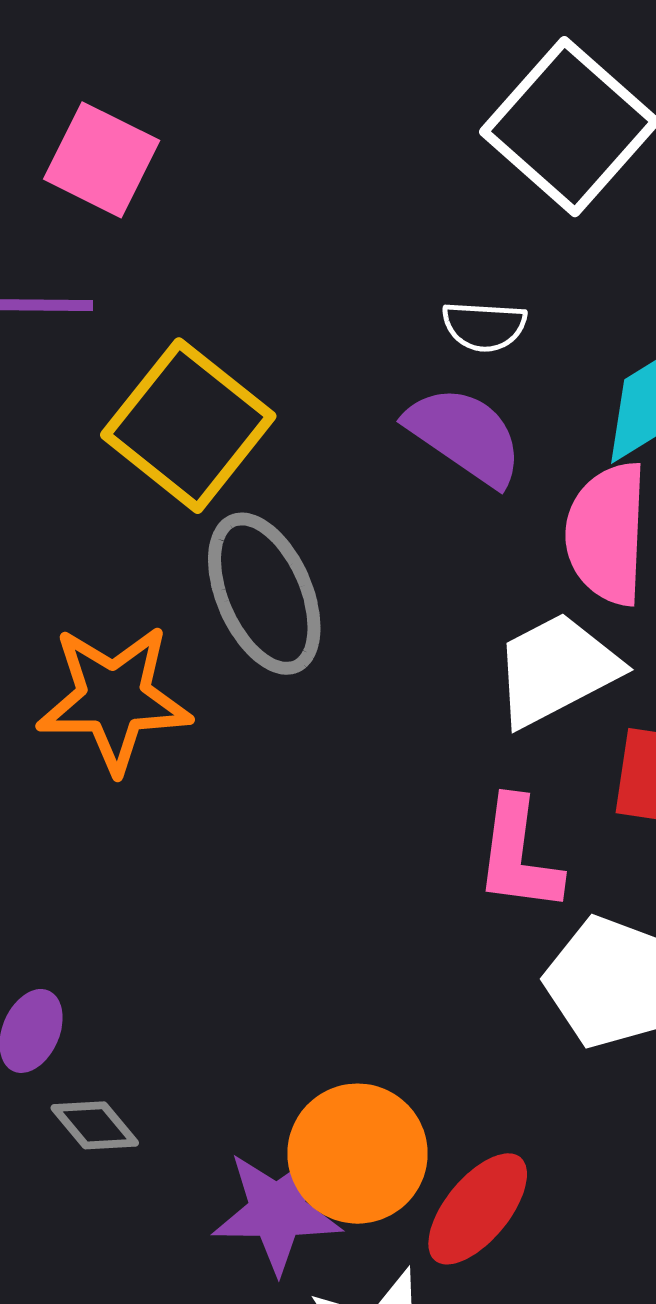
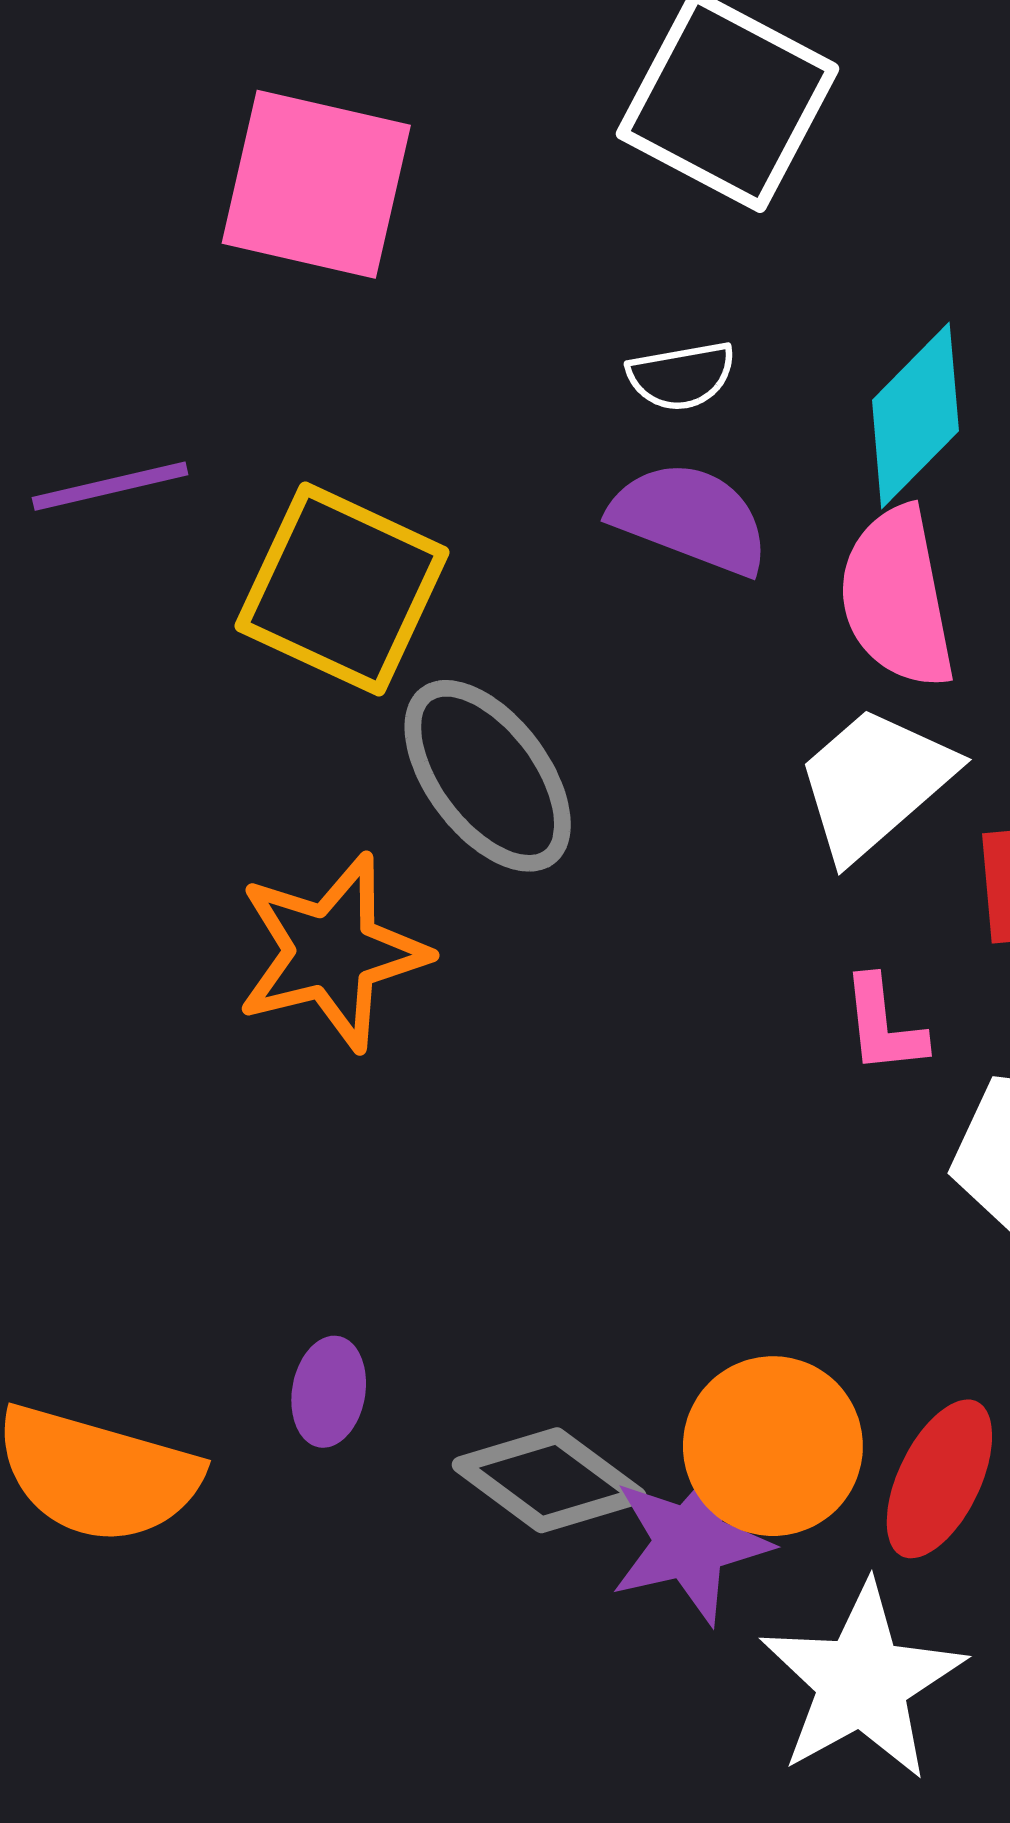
pink square: (102, 160) -> (316, 184), moved, size x1.4
pink L-shape: (518, 855) -> (884, 1025), size x0.7
gray diamond: (95, 1125) -> (549, 1480), moved, size x1.6

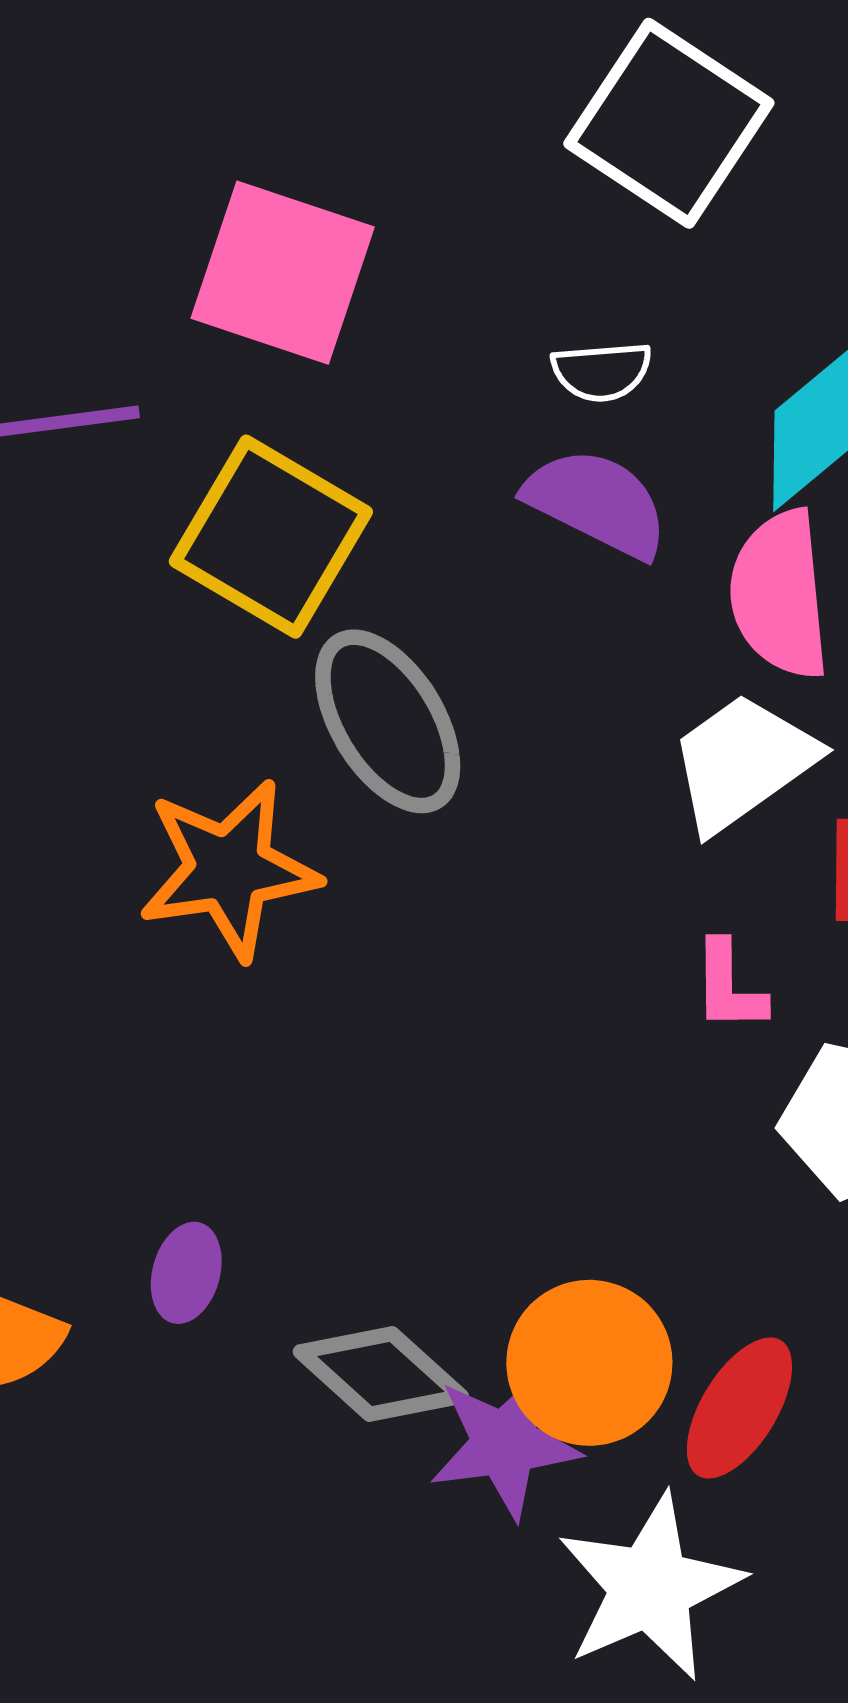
pink square: (316, 184) -> (283, 273), moved

